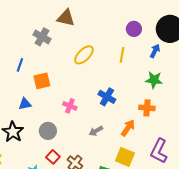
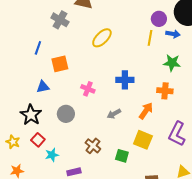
purple circle: (134, 29) -> (159, 19), moved
blue arrow: (155, 51) -> (173, 34), turned 72
yellow line: (122, 55) -> (150, 38), moved
blue cross: (107, 97) -> (125, 80), turned -30
red square: (53, 157) -> (38, 140), moved

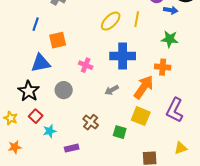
yellow ellipse: (102, 38) -> (111, 21), moved
yellow line: (150, 38) -> (137, 19), moved
blue cross: (125, 80) -> (123, 56), size x1.4
blue triangle: (43, 87) -> (41, 63), size x1.5
orange arrow: (146, 111) -> (144, 87), size x1.4

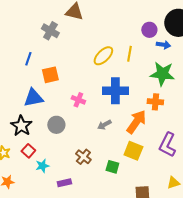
green star: (170, 39) -> (162, 74), size x1.4

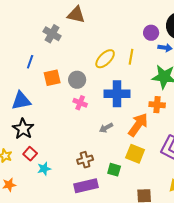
blue triangle: (33, 98) -> (21, 101), moved
gray circle: (56, 125) -> (77, 80), moved
brown cross: (83, 157) -> (85, 160), turned 35
purple rectangle: (64, 183) -> (86, 186), moved, size x1.6

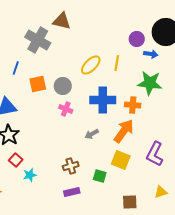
gray cross: (52, 34) -> (38, 40), size x1.4
orange cross: (157, 105) -> (133, 105), moved
purple rectangle: (86, 186) -> (72, 192), size x0.7

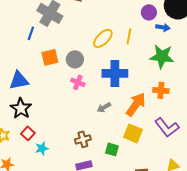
blue line: (16, 68) -> (31, 33), moved
orange cross: (133, 105) -> (161, 90), moved
purple L-shape: (155, 154) -> (167, 127), turned -65

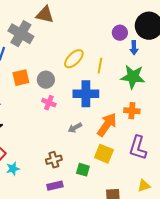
blue arrow: (163, 27) -> (134, 48), turned 80
yellow line: (129, 36) -> (100, 66), moved
purple L-shape: (167, 127) -> (138, 148), turned 55

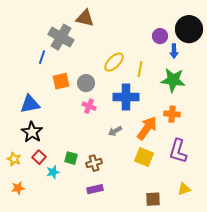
green square: (83, 170) -> (71, 158), moved

